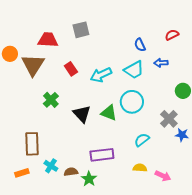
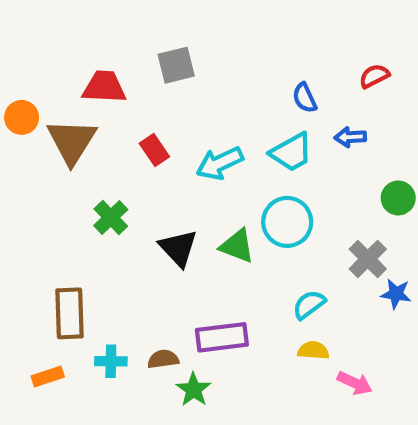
cyan cross: (51, 166) -> (111, 361), turned -32
yellow semicircle: (140, 168) -> (313, 350), moved
brown semicircle: (71, 172) -> (163, 359), moved

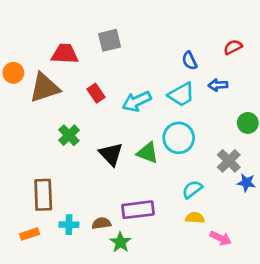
brown triangle: (72, 141) -> (45, 88), turned 40

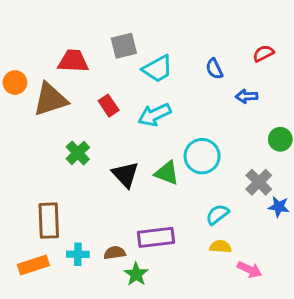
cyan trapezoid: (181, 95) -> (158, 69), moved
orange rectangle: (30, 234) -> (33, 265), size x1.4

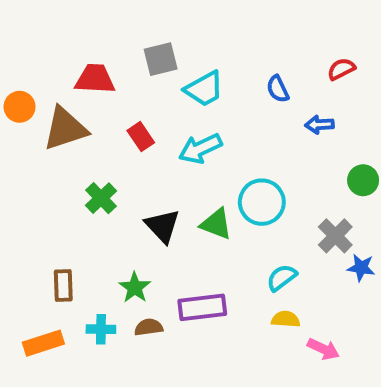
brown rectangle: (49, 221) -> (63, 286), size x0.7
green star: (136, 274) -> (135, 287), moved

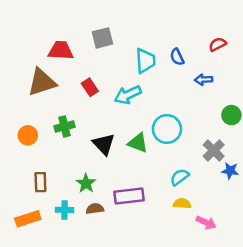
cyan trapezoid: (204, 89) -> (145, 61), moved, turned -64
orange circle: (20, 107) -> (28, 135), moved
green cross: (101, 198) -> (64, 126), turned 30

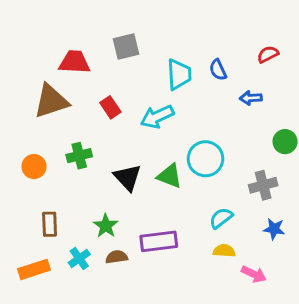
gray cross: (214, 150) -> (263, 185), turned 30
blue star: (230, 171) -> (274, 229), moved
cyan cross: (64, 210) -> (79, 259), turned -36

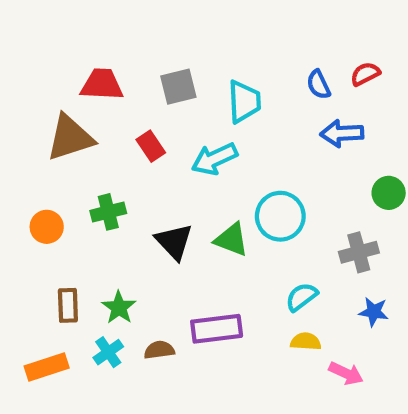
gray square: (126, 46) -> (178, 87), moved
blue semicircle: (218, 70) -> (318, 85), moved
blue arrow: (251, 98) -> (342, 133), size x1.4
green star: (106, 226) -> (119, 308), moved

